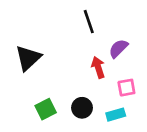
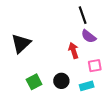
black line: (89, 22) -> (83, 15), moved
purple semicircle: (118, 48) -> (89, 36), turned -98

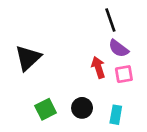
pink square: (95, 66) -> (124, 74), moved
cyan rectangle: (87, 86) -> (116, 115), turned -64

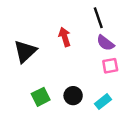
red arrow: (98, 67) -> (65, 37), moved
cyan rectangle: (116, 115) -> (103, 102), turned 42

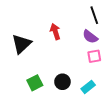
black line: (98, 18) -> (94, 15), moved

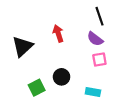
black circle: (62, 82) -> (62, 77), moved
cyan rectangle: (88, 87) -> (93, 92), turned 48

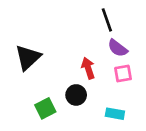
black line: (99, 16) -> (107, 20), moved
red arrow: (58, 33) -> (88, 68), moved

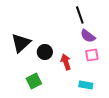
red arrow: (88, 68) -> (66, 62), moved
black circle: (76, 95) -> (45, 52), moved

